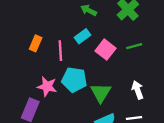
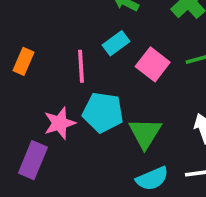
orange rectangle: (36, 43) -> (24, 61), moved
pink star: (47, 86) -> (60, 123), turned -30

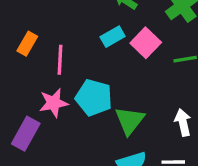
pink square: (153, 64) -> (146, 43), moved
pink line: (81, 66) -> (60, 60), moved

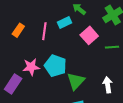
cyan rectangle: (113, 37) -> (64, 22), moved
pink line: (60, 60) -> (44, 31), moved

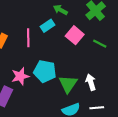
green line: (112, 47) -> (100, 44), turned 40
white arrow: (108, 85) -> (91, 82), moved

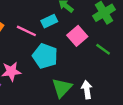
pink line: (28, 38) -> (26, 31), turned -72
cyan pentagon: (45, 71) -> (45, 56), moved

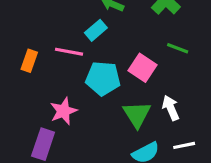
pink square: (77, 36) -> (143, 68), moved

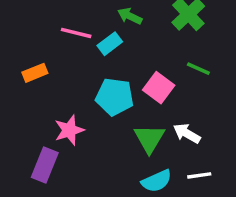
pink line: (69, 52) -> (76, 33), moved
orange rectangle: (29, 61) -> (35, 73), turned 45
white arrow: (171, 108) -> (187, 133), turned -40

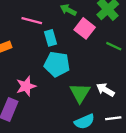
cyan rectangle: (110, 44) -> (50, 38), moved, turned -70
pink square: (159, 88) -> (85, 28), moved

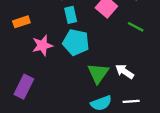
pink star: (26, 86) -> (42, 45), moved

